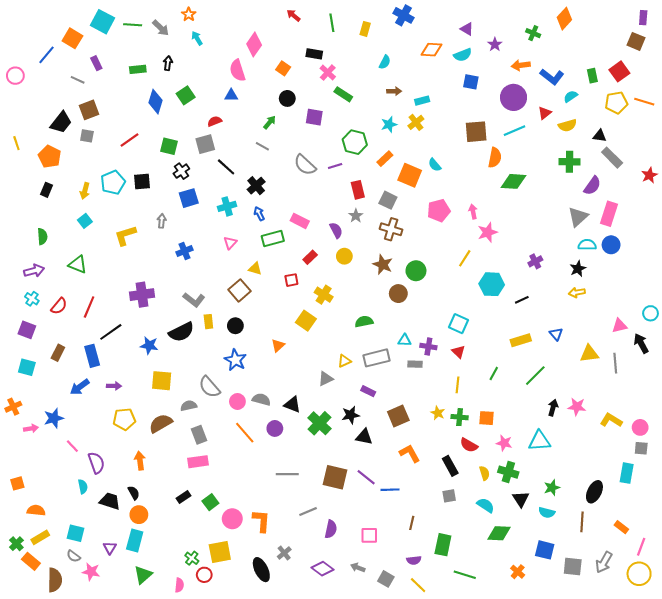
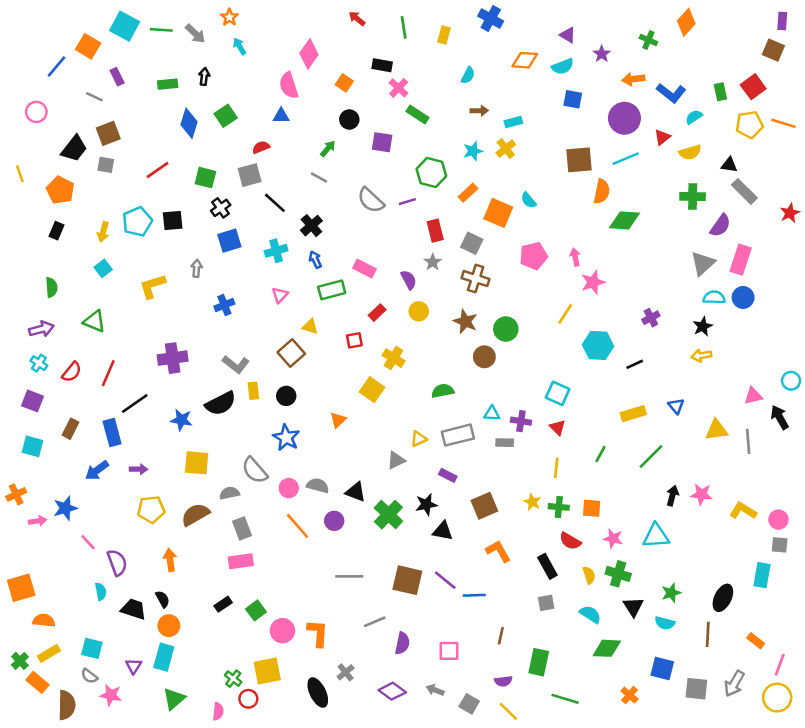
pink circle: (15, 76) -> (36, 112), moved
orange square: (17, 483) -> (21, 588), size x1.6

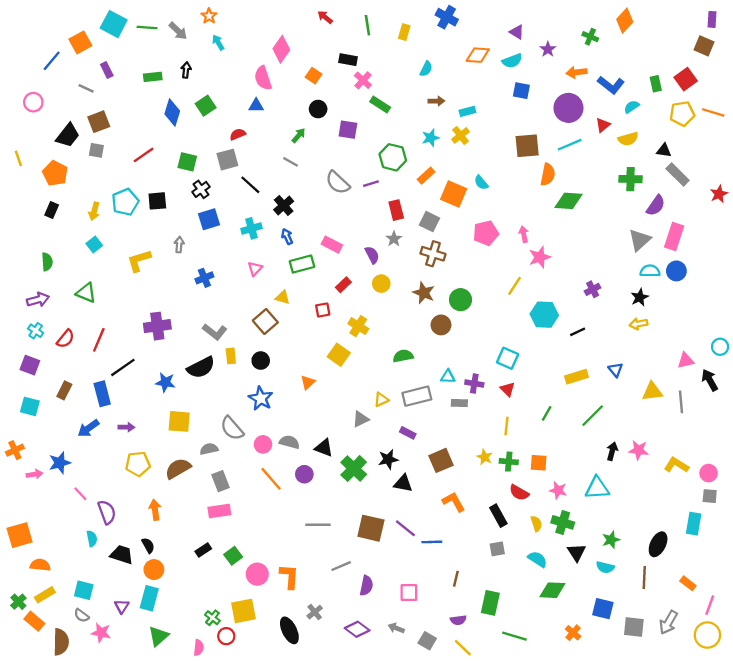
orange square: (88, 46) -> (80, 42), turned 30

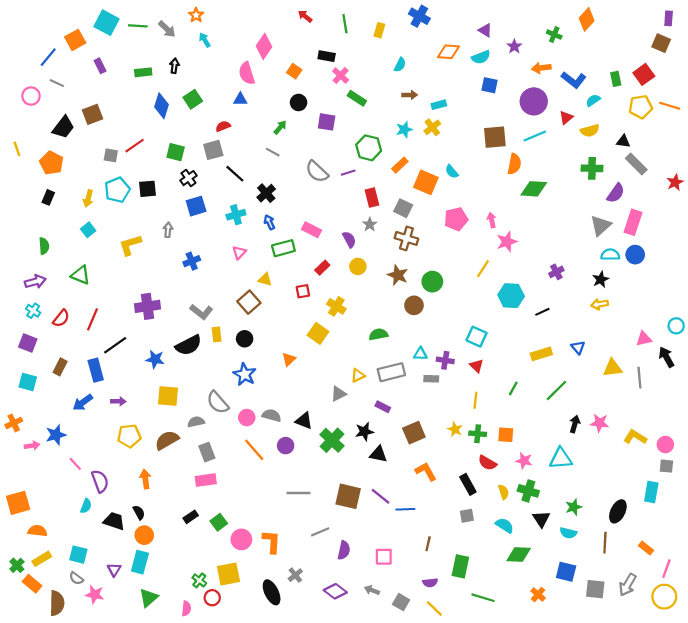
gray line: (86, 88) -> (57, 83), moved
gray square: (96, 150) -> (111, 155), moved
cyan semicircle: (92, 539) -> (86, 506), turned 32

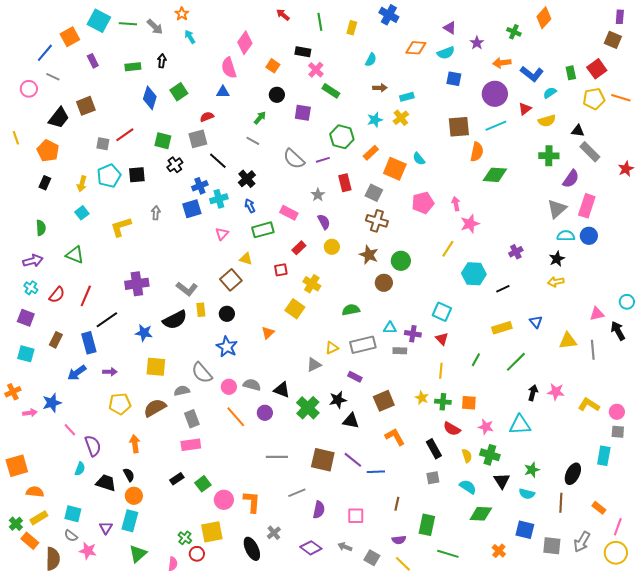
blue square: (196, 206) -> (192, 209), moved
gray star: (370, 224) -> (318, 195), moved
blue cross: (192, 261) -> (200, 186), moved

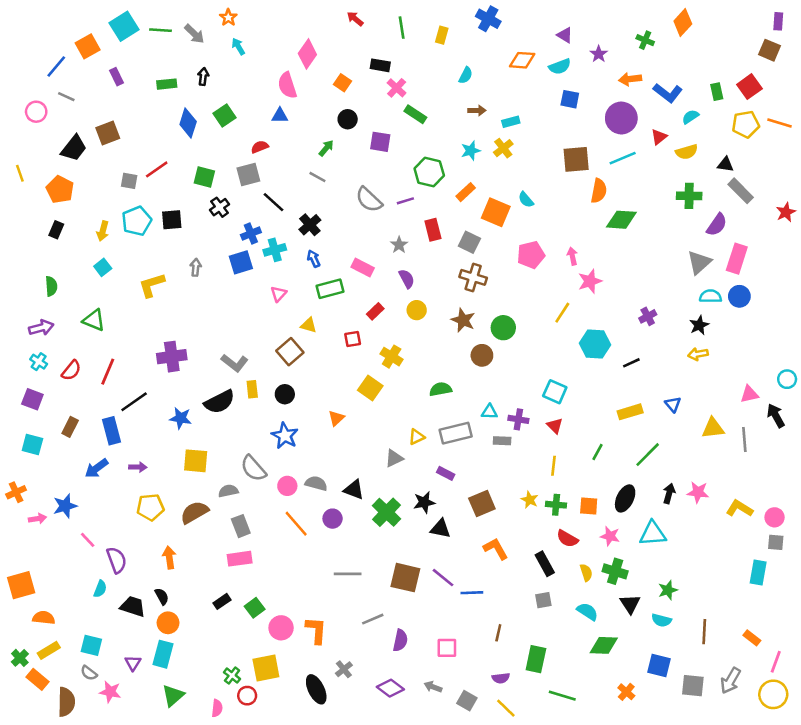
cyan square: (99, 21) -> (124, 26), turned 30
black ellipse: (573, 474) -> (625, 498), moved

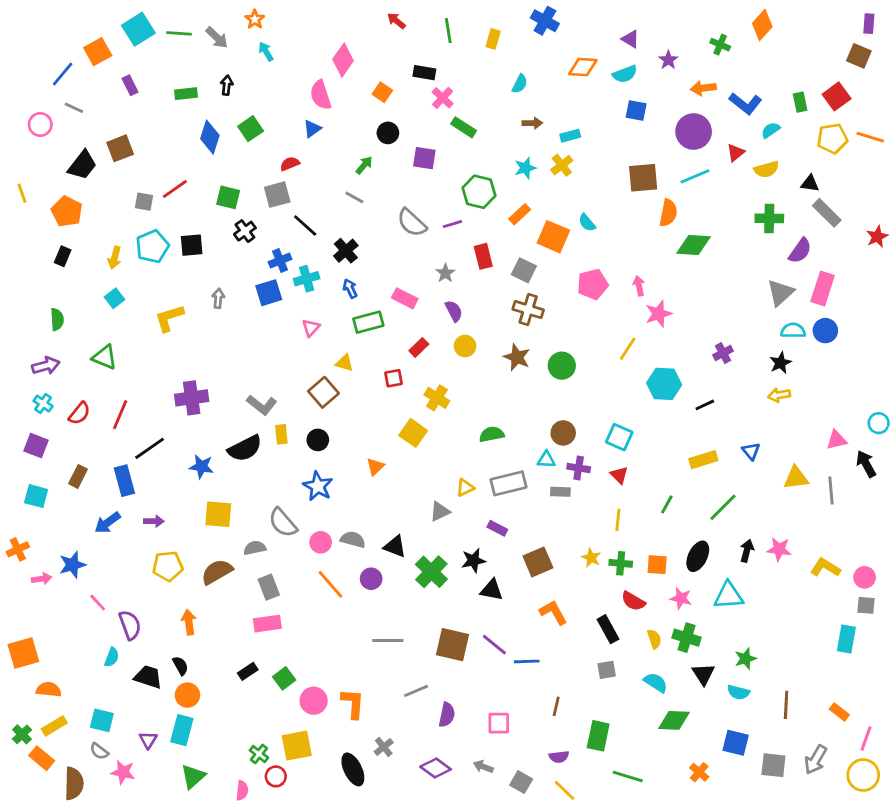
blue triangle: (280, 115) -> (312, 129), turned -36
brown circle: (482, 355) -> (563, 433), moved

